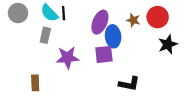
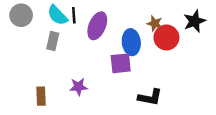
red circle: (158, 17) -> (166, 38), moved
purple ellipse: (100, 22) -> (97, 26), moved
black star: (168, 44) -> (195, 21), moved
purple star: (68, 58) -> (79, 87), moved, size x0.7

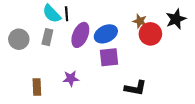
gray circle: (21, 15) -> (19, 39), moved
purple ellipse: (97, 26) -> (80, 35), moved
blue ellipse: (131, 42) -> (106, 34), moved, turned 70

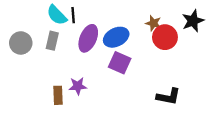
purple square: (109, 57) -> (120, 63), turned 30
brown rectangle: (37, 87) -> (58, 95), moved
black L-shape: (136, 88) -> (168, 96), moved

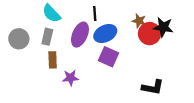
black line: (73, 15) -> (95, 13), moved
black star: (193, 21) -> (163, 27), moved, turned 30
brown rectangle: (58, 95) -> (53, 60), moved

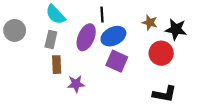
red circle: (150, 34) -> (161, 53), moved
gray circle: (19, 39) -> (15, 30), moved

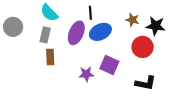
purple square: (117, 61) -> (109, 65), moved
purple star: (76, 84) -> (86, 74), moved

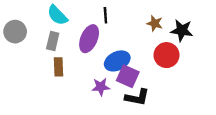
blue ellipse: (100, 32) -> (117, 61), moved
black L-shape: (146, 83) -> (137, 97), moved

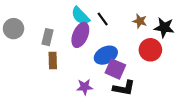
cyan semicircle: (57, 15) -> (80, 16), moved
black line: (105, 15) -> (103, 19), moved, turned -32
purple star: (101, 87) -> (85, 87), moved

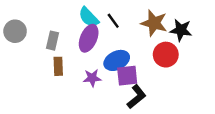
brown star: (140, 21) -> (154, 23), size x1.6
purple square: (115, 69) -> (127, 76), turned -30
purple star: (85, 87) -> (92, 78), moved
black L-shape: (124, 88) -> (137, 97), turned -50

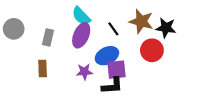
black line: (113, 21) -> (113, 29), moved
brown rectangle: (58, 66) -> (43, 69), moved
black L-shape: (137, 97) -> (112, 86), moved, turned 35

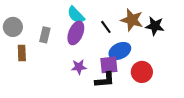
red circle: (152, 50) -> (142, 72), moved
blue ellipse: (107, 56) -> (120, 51), moved
brown rectangle: (43, 69) -> (22, 53), moved

